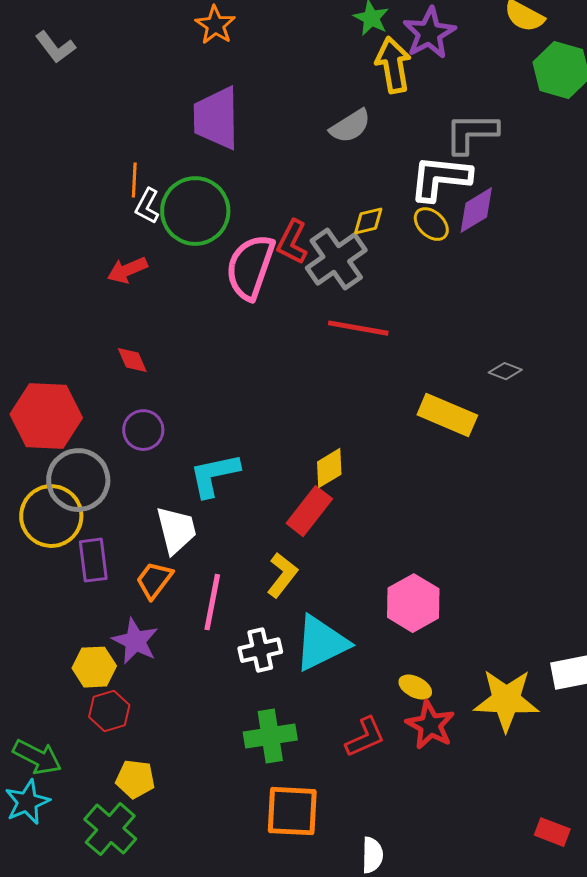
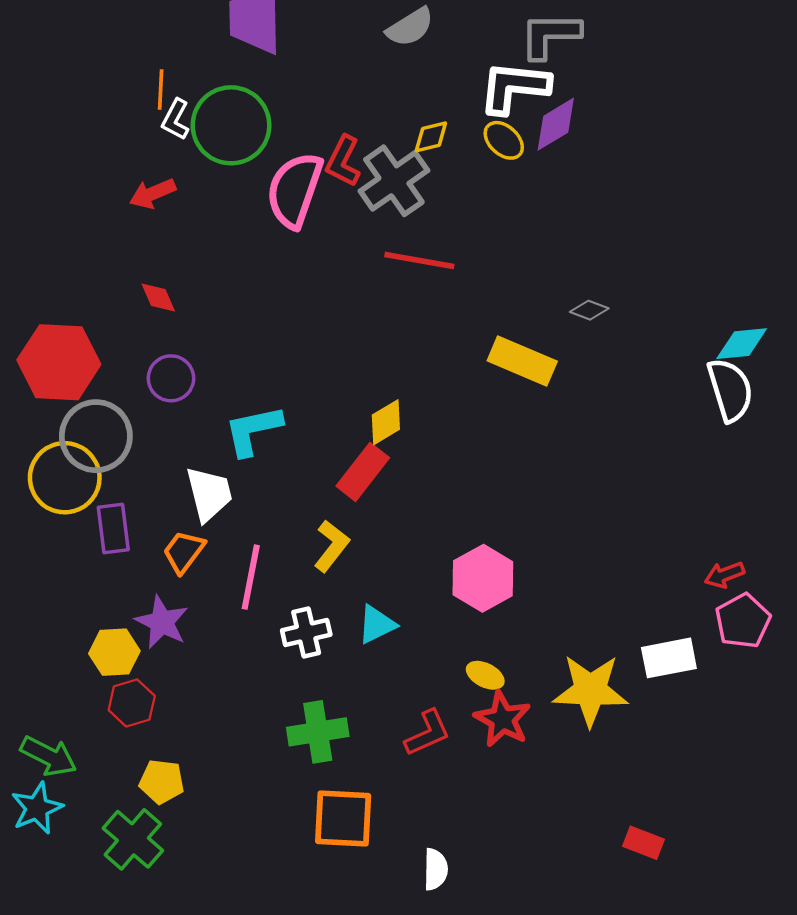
cyan triangle: (321, 643) -> (377, 624), size x0.6

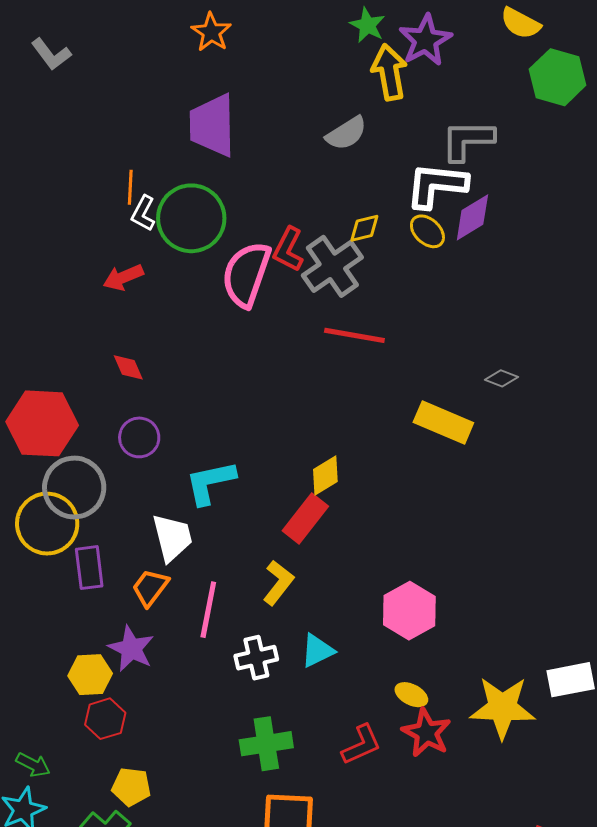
green arrow: (49, 756) -> (33, 765), size x0.7

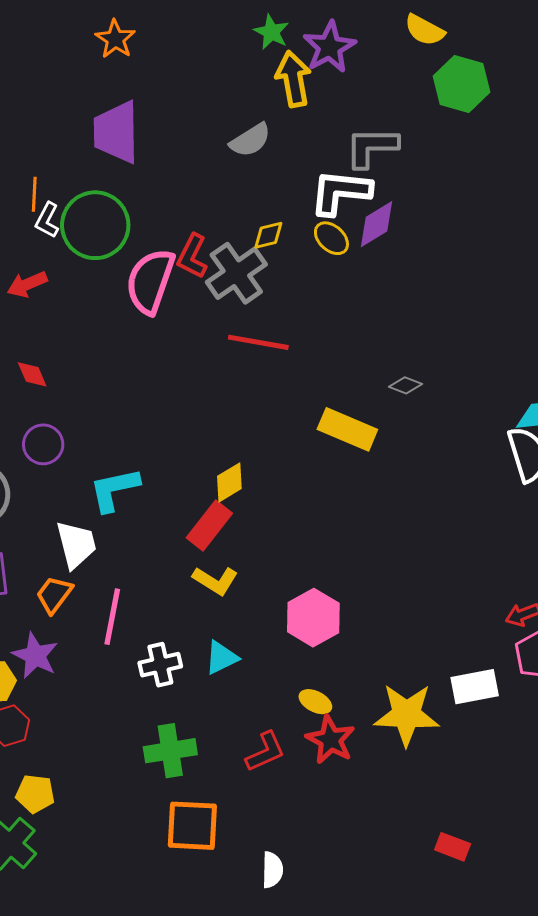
yellow L-shape: (278, 583) -> (215, 581), moved, turned 84

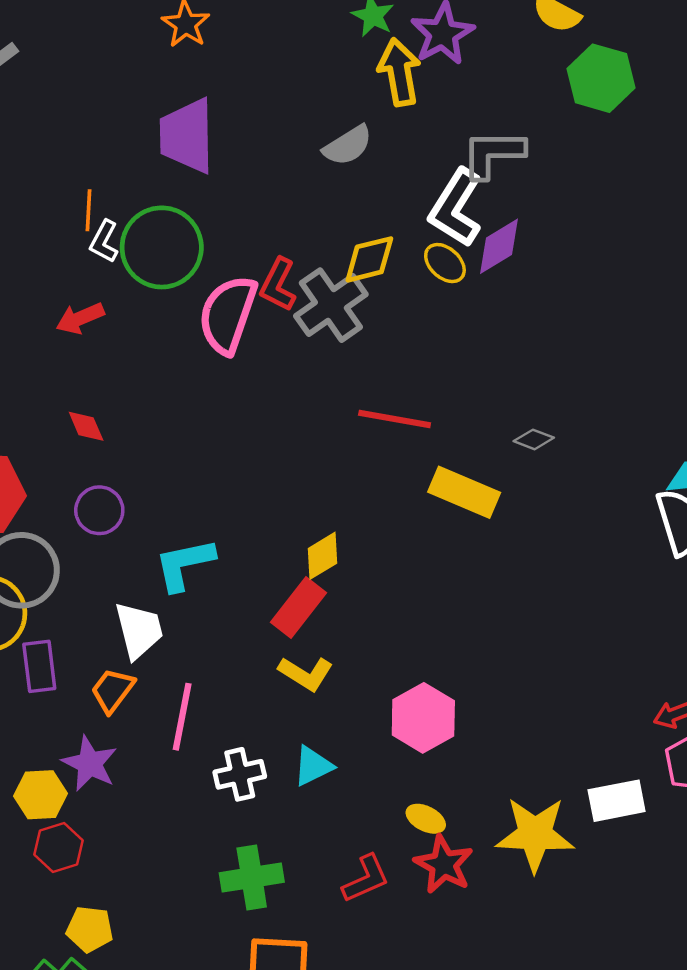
white L-shape: (340, 192) -> (456, 208), turned -64
yellow diamond: (268, 235) -> (369, 259), size x1.4
red line: (258, 342) -> (395, 419), moved

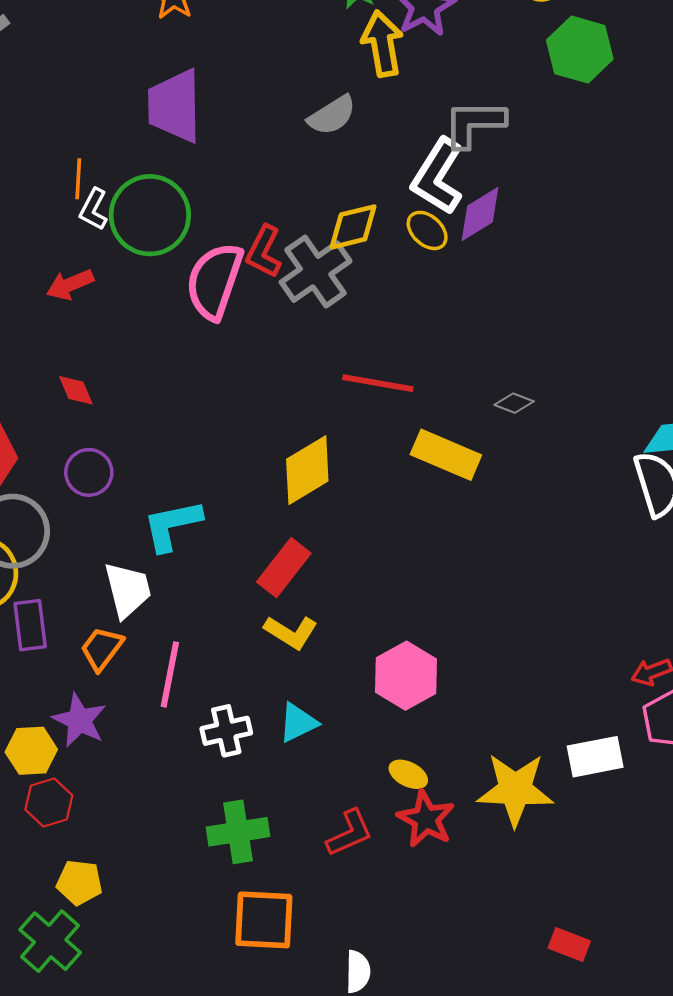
yellow diamond: (323, 556) -> (307, 470), moved, size x1.5

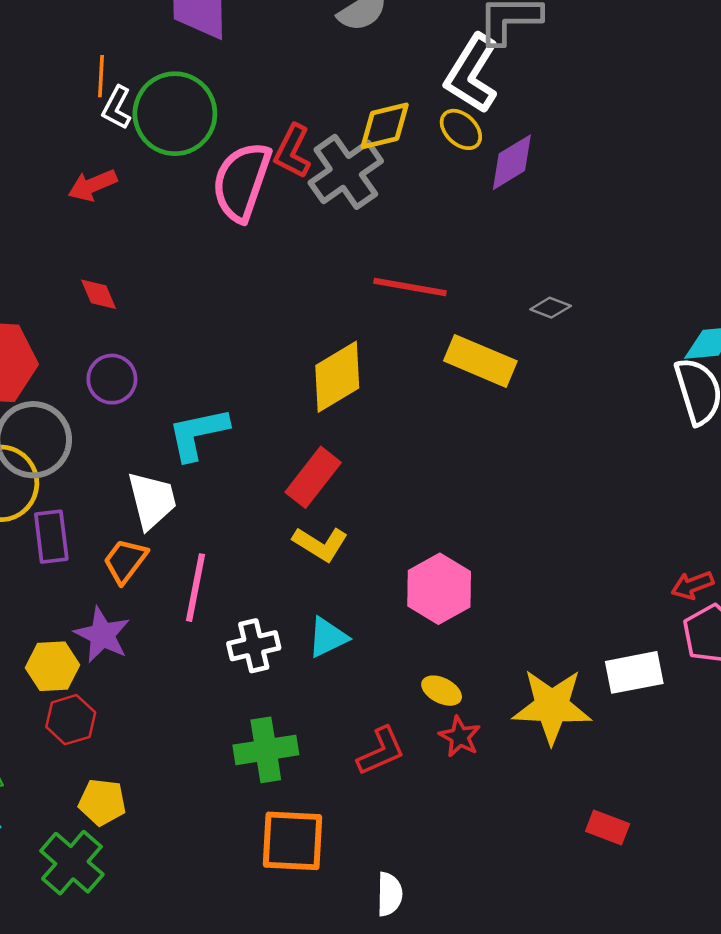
purple diamond: (480, 214) -> (512, 162), moved
red star: (426, 819) -> (460, 737), size x0.7
red rectangle: (569, 945) -> (608, 828), moved

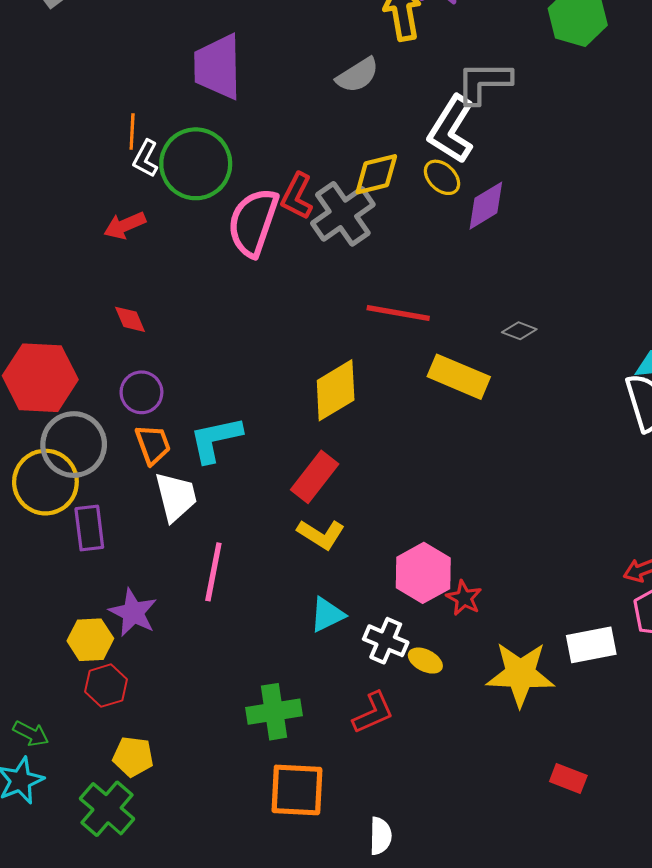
orange trapezoid: (125, 561) -> (153, 445), moved, turned 123
white cross: (254, 646) -> (386, 641), moved, turned 36
red star: (460, 737) -> (464, 598), moved

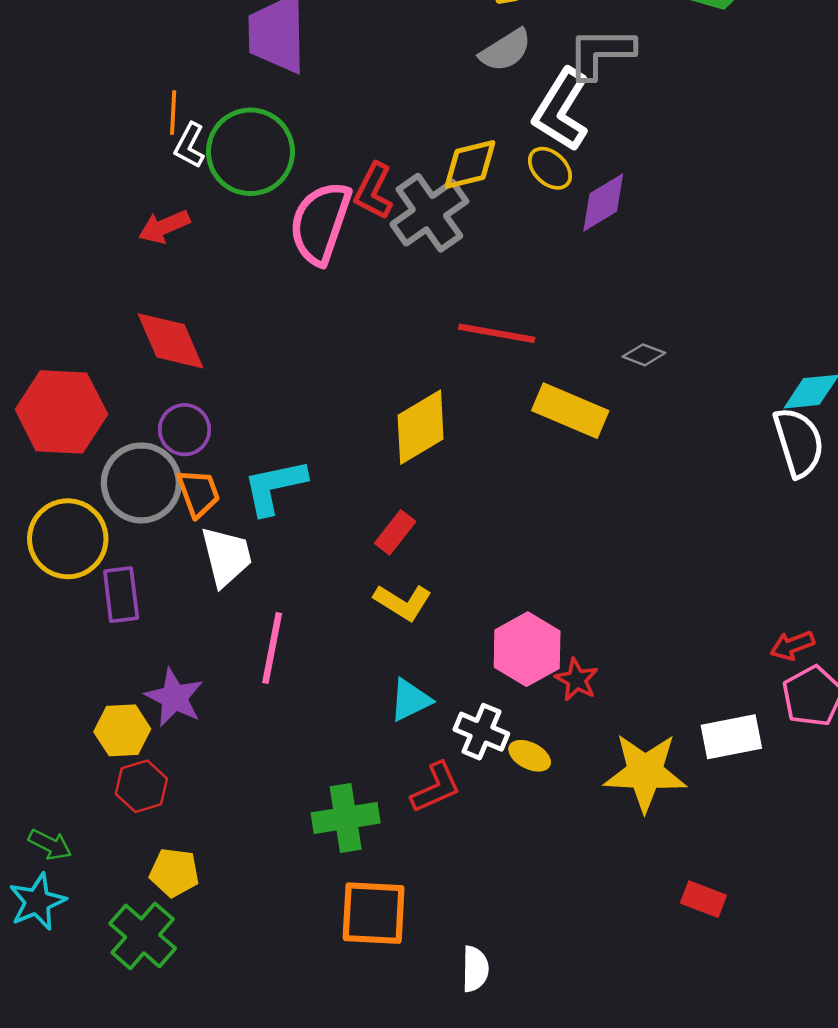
gray semicircle: (357, 75) -> (506, 50), moved
red diamond: (130, 319) -> (171, 341), size x1.8
gray circle: (74, 445) -> (141, 483), moved
red rectangle: (315, 477) -> (395, 532), size x0.7
red L-shape: (373, 713) -> (436, 787), moved

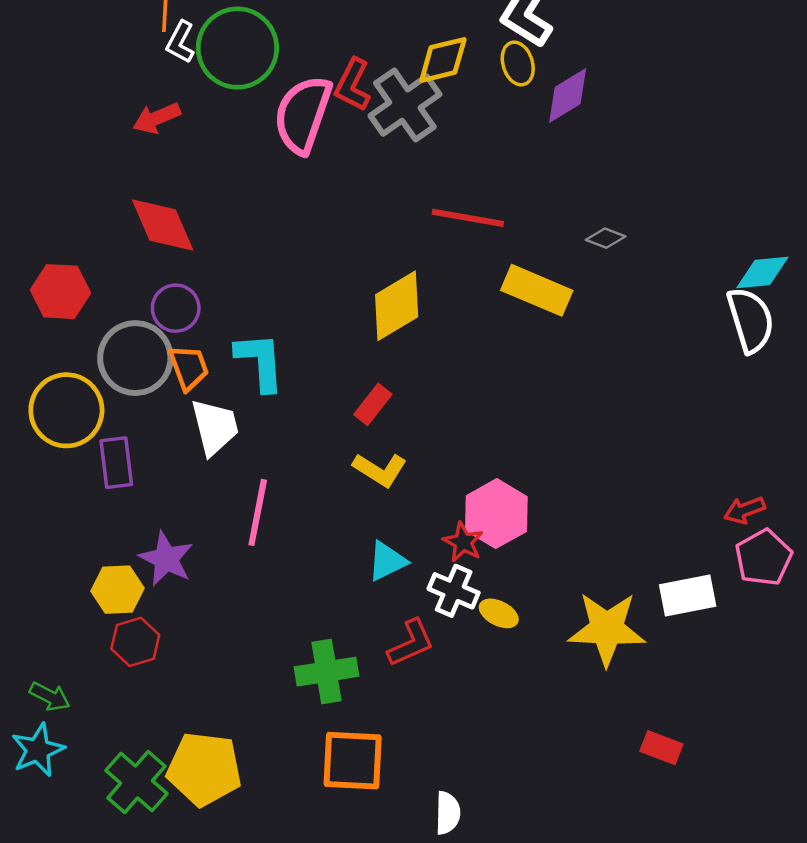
yellow ellipse: (550, 168) -> (518, 63), turned 30
red hexagon: (61, 412) -> (60, 292), size x0.7
cyan L-shape: (275, 487) -> (260, 362), turned 98
red star: (577, 680) -> (463, 542), moved
yellow pentagon: (174, 873) -> (204, 769), moved, size x1.6

